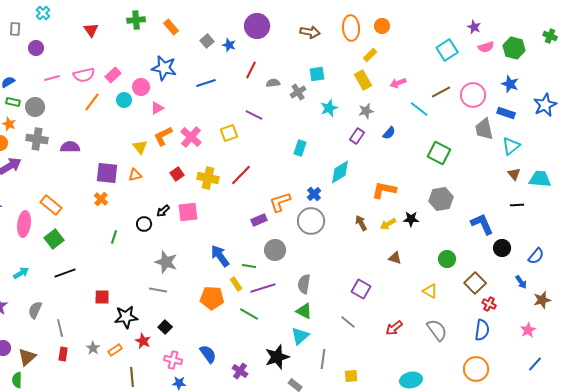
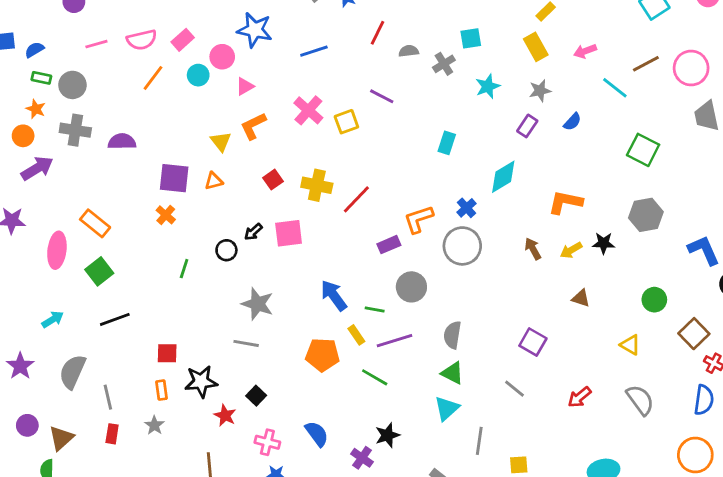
pink cross: (191, 137) -> (308, 110), moved
red line: (241, 175) -> (356, 199), moved
gray semicircle: (35, 310) -> (72, 372), size x1.4
orange rectangle: (115, 350) -> (161, 390), moved, turned -64
black star: (277, 357) -> (387, 435), moved, size x0.7

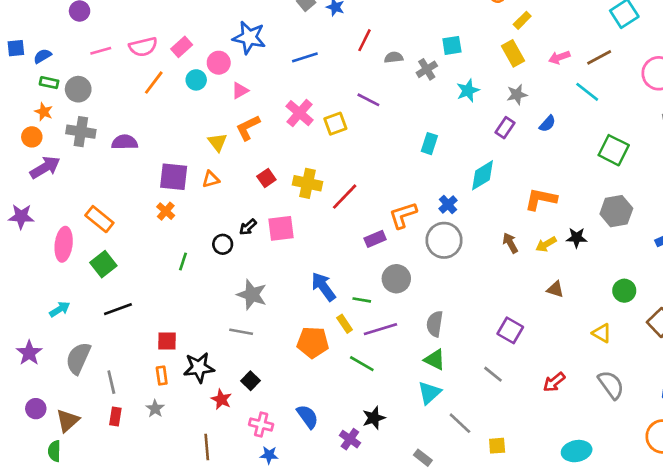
brown line: (646, 64) -> (599, 57), moved
gray line: (479, 441) -> (460, 423), turned -55

